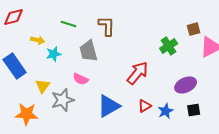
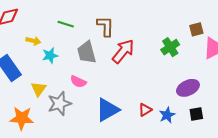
red arrow: (138, 73) -> (123, 51), moved

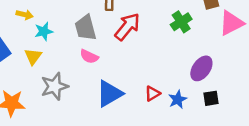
pink semicircle: (78, 82) -> (89, 56), moved
purple ellipse: (188, 88) -> (201, 68), turned -30
yellow triangle: (39, 89) -> (33, 56), moved

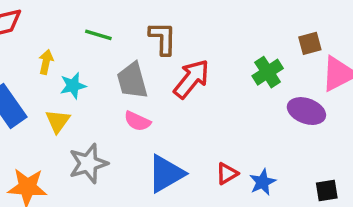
yellow arrow: (25, 15) -> (46, 62), turned -91
purple ellipse: (201, 68) -> (306, 111), moved, turned 75
black square: (211, 98) -> (327, 191), moved

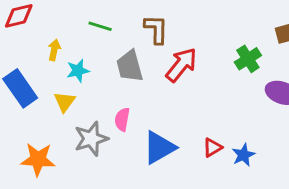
pink semicircle: (137, 121) -> (122, 119), moved, turned 75

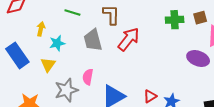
green cross: (248, 59) -> (175, 20), moved, turned 30

